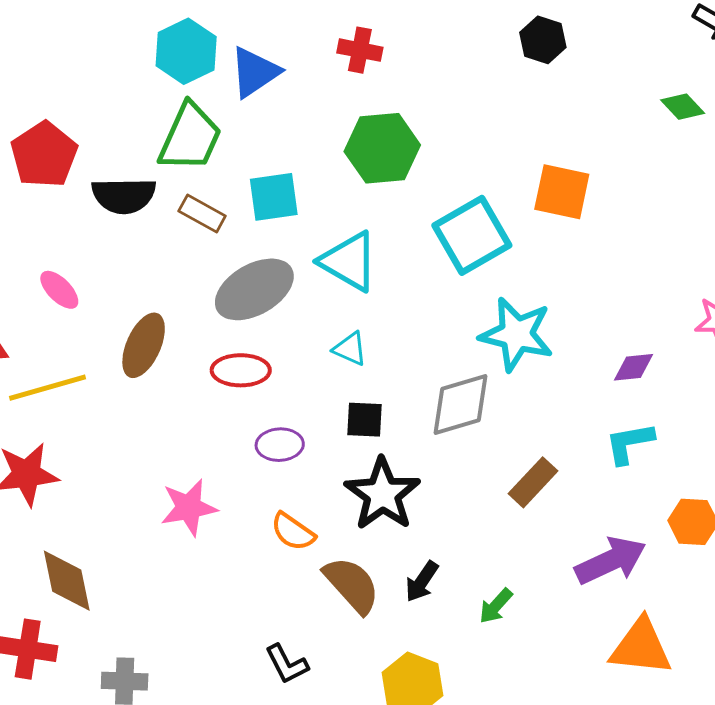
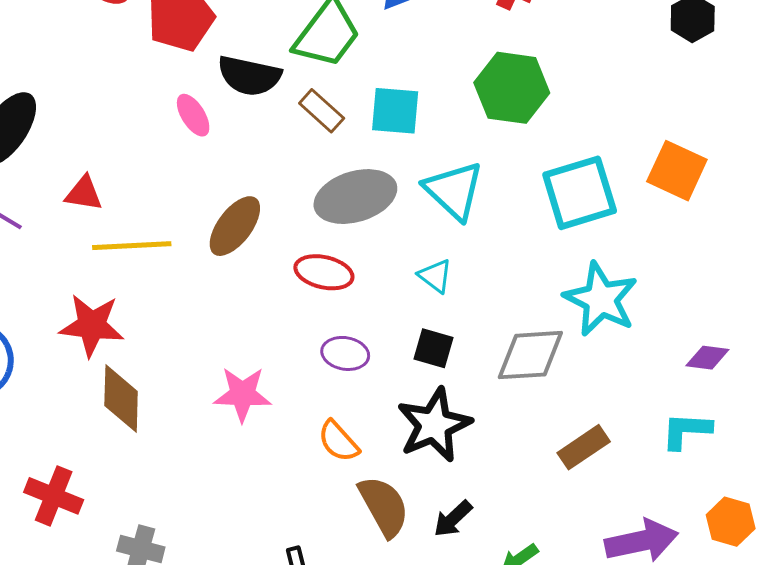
pink ellipse: (59, 290) -> (193, 115), moved
brown diamond: (67, 581) -> (121, 398), moved

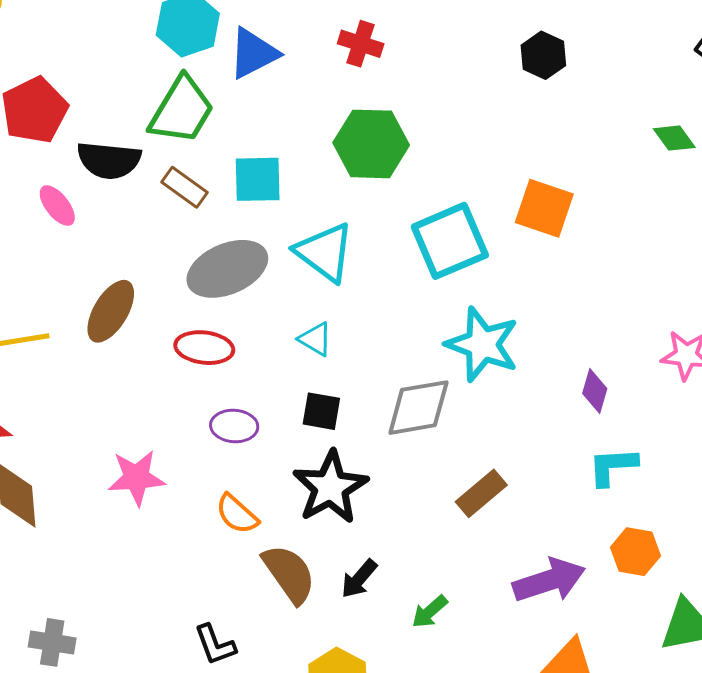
purple diamond: (707, 358) -> (595, 391), turned -75
cyan L-shape: (686, 431) -> (613, 466), moved

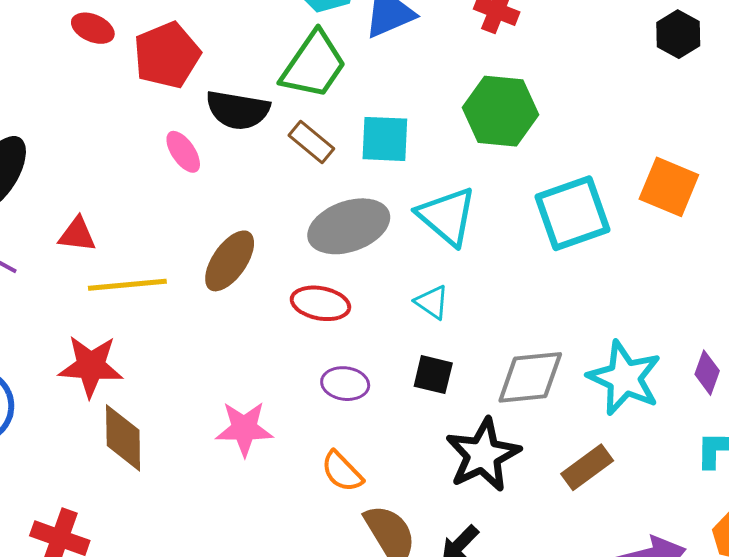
cyan star: (482, 344) -> (624, 378), moved
black star: (330, 487) -> (483, 455), moved

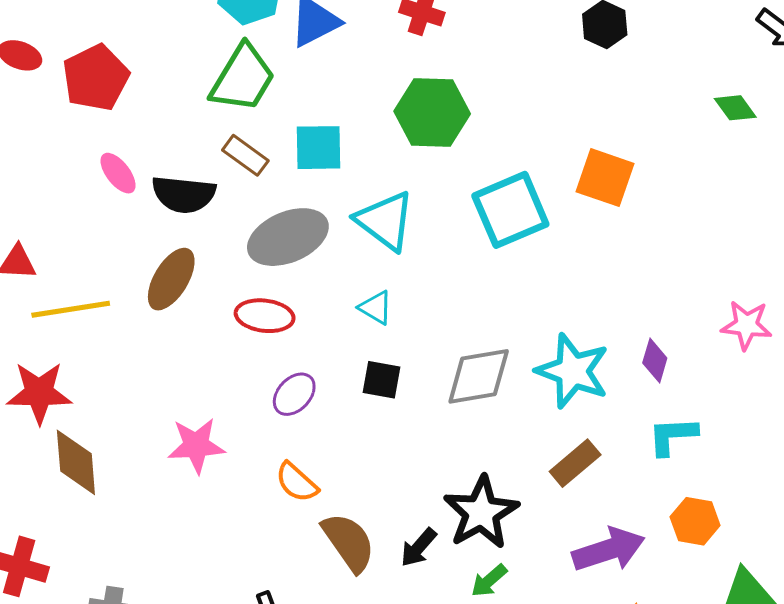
black semicircle: (238, 110) -> (184, 194), moved
purple ellipse: (345, 384) -> (294, 394), turned -51
black star: (483, 455) -> (481, 512), moved
brown rectangle: (587, 467) -> (575, 463), moved

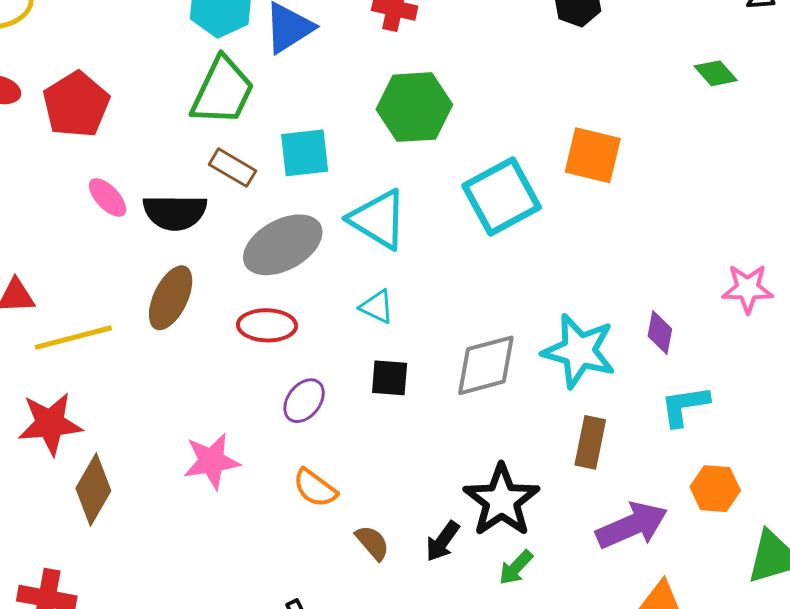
brown diamond: (76, 462) -> (93, 489), turned 40
brown rectangle: (575, 463) -> (590, 442), turned -33
brown semicircle: (349, 542) -> (372, 543), size x0.6

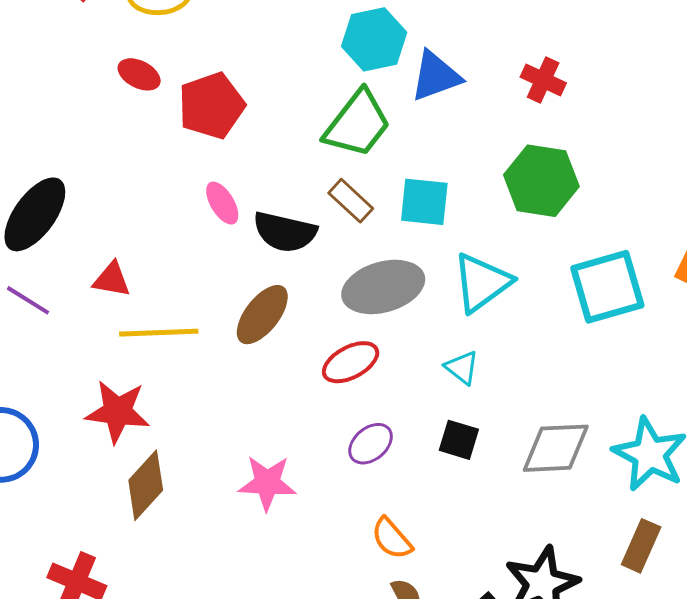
cyan triangle: (378, 219) -> (482, 282), turned 40
red ellipse: (267, 325) -> (351, 362), turned -42
orange semicircle: (315, 488) -> (392, 539), moved

